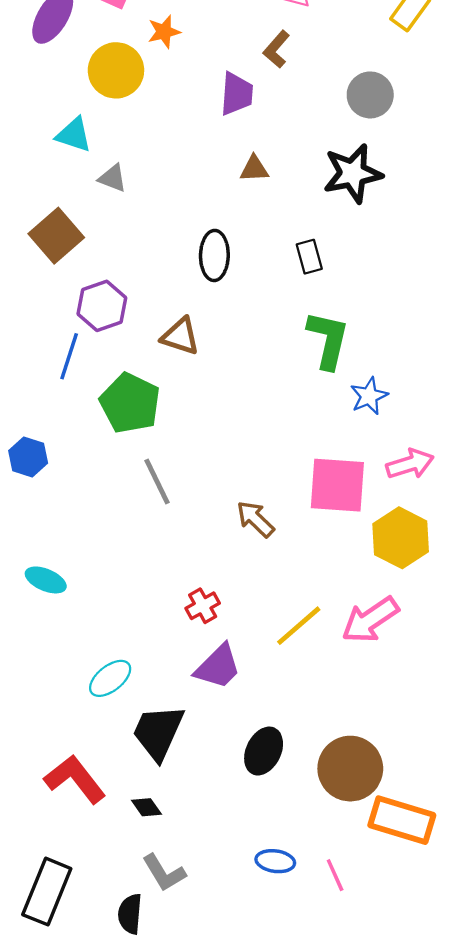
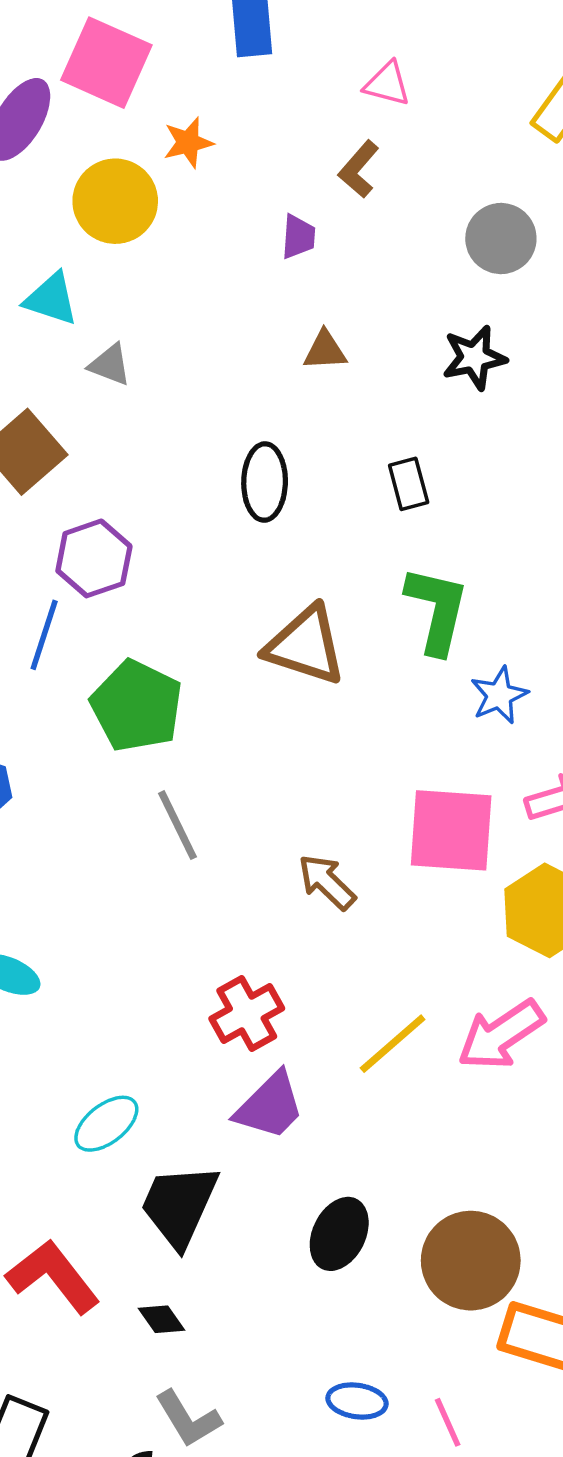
purple trapezoid: (237, 94) -> (298, 237), size x0.7
black star: (353, 173) -> (474, 358), size x0.7
brown triangle: (180, 336) -> (305, 646), moved, size x1.4
red cross: (203, 606) -> (247, 1014), size x1.4

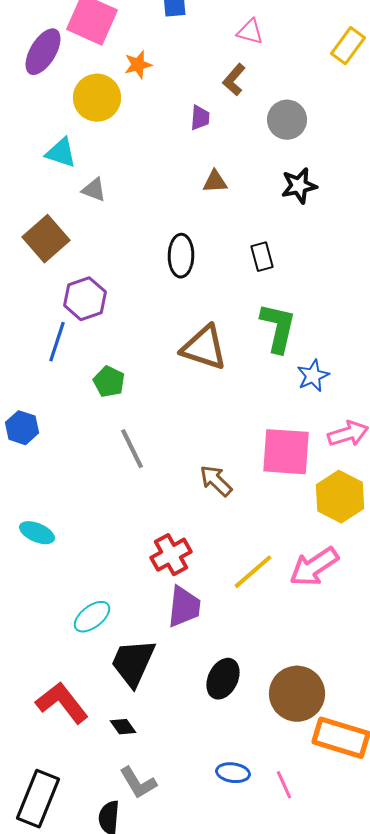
gray circle: (501, 239) -> (287, 120), moved
green pentagon: (137, 706) -> (109, 382), size x0.6
purple trapezoid: (270, 1106) -> (184, 607), turned -39

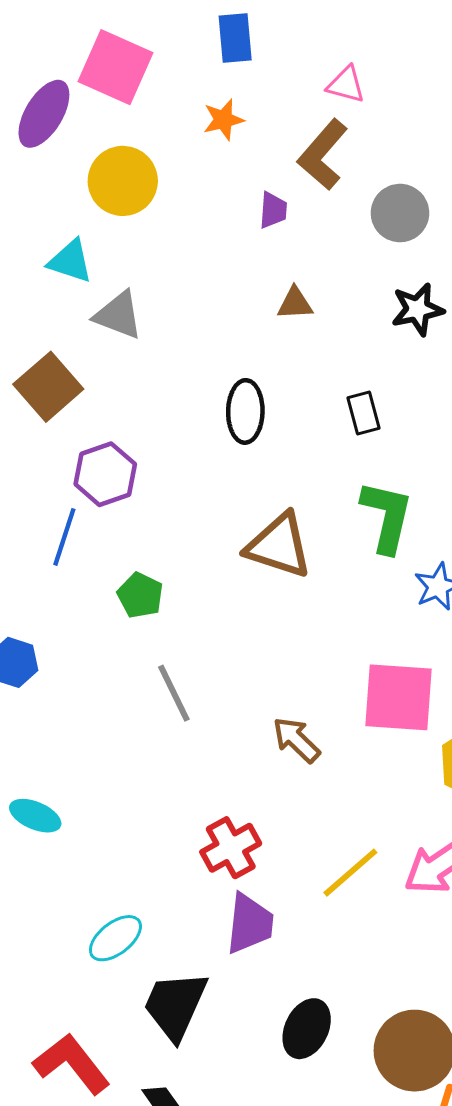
orange star: (138, 65) -> (223, 120), moved
brown L-shape: (234, 80) -> (323, 155), size x1.5
gray triangle: (94, 190) -> (118, 315), size x1.4

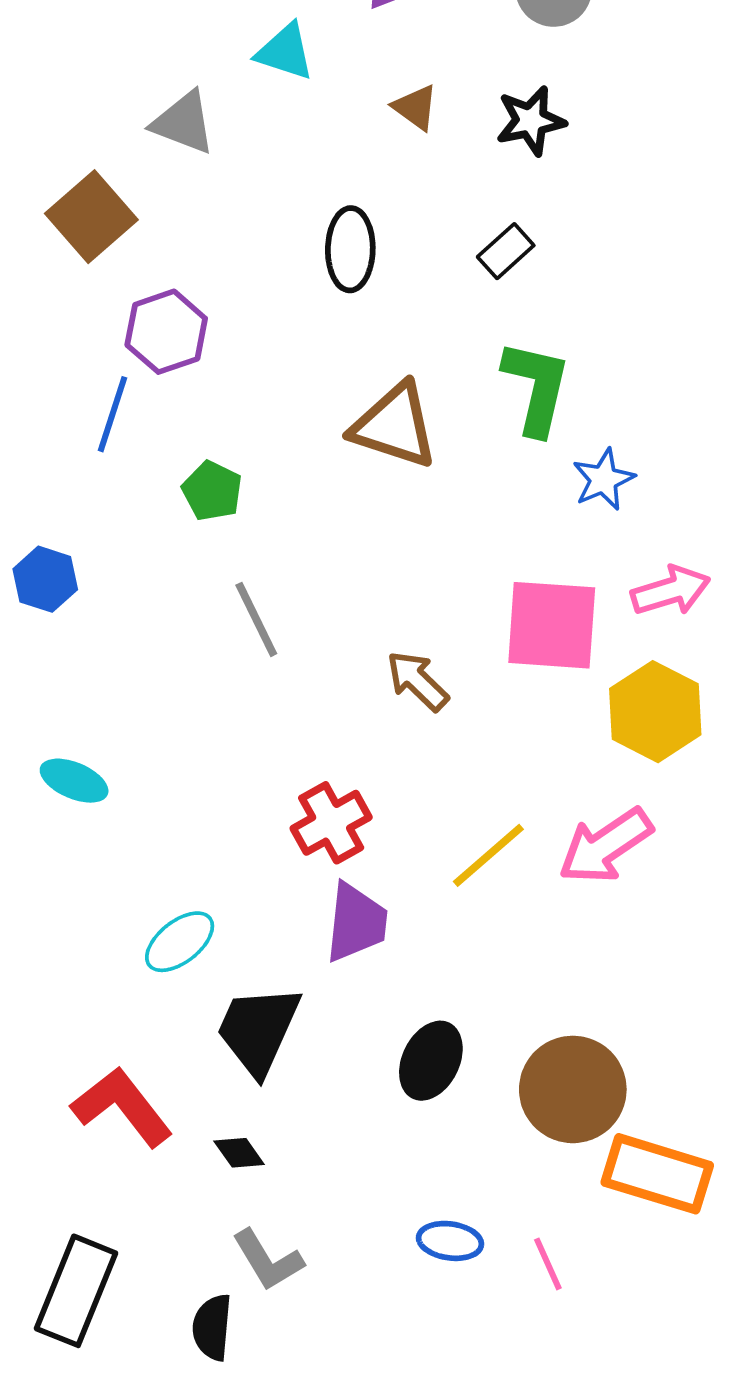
cyan triangle: (70, 261) -> (285, 52), moved
brown triangle: (295, 303) -> (416, 107), turned 39
black star: (417, 309) -> (531, 121), moved
black rectangle: (364, 413) -> (506, 251), turned 63

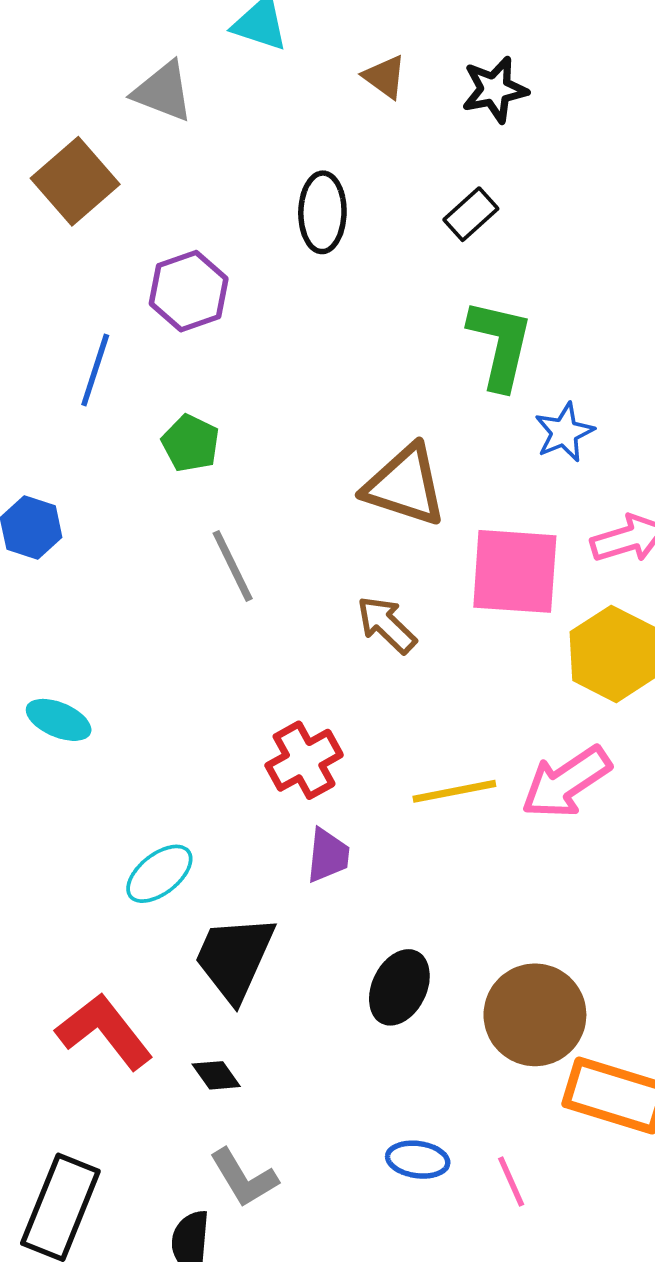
purple hexagon: (166, 332) -> (189, 291), moved
brown triangle: (394, 426) -> (405, 485), moved
yellow line: (488, 855) -> (454, 791), turned 30
purple trapezoid: (356, 923) -> (328, 855), size x0.7

